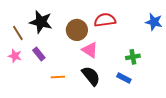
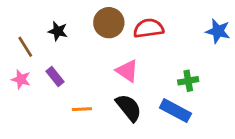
black star: (41, 22) -> (58, 31), size x0.6
brown circle: (77, 30) -> (109, 23), moved
blue rectangle: (124, 78) -> (175, 111), size x1.5

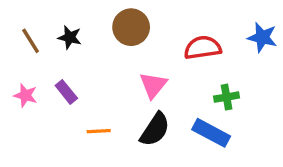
red semicircle: (149, 28) -> (203, 48), moved
brown line: (25, 47) -> (31, 41), moved
pink triangle: (127, 71) -> (153, 85), turned 35
black semicircle: (129, 108) -> (155, 129), turned 72

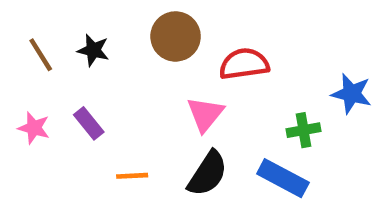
blue star: (262, 37) -> (351, 94), moved
red semicircle: (203, 48) -> (244, 64), moved

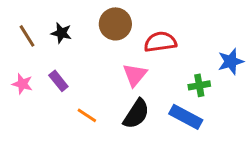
blue star: (351, 94) -> (231, 61), turned -30
orange line: (132, 176) -> (87, 115), turned 36

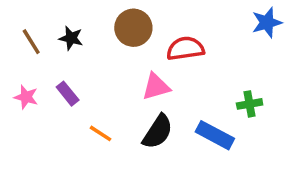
blue star: (231, 61) -> (267, 23), moved
pink triangle: (135, 75) -> (156, 87), turned 35
green cross: (199, 85) -> (250, 104), moved

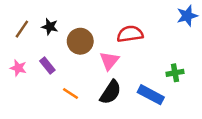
brown circle: (133, 28) -> (80, 41), moved
brown line: (31, 42) -> (22, 29), turned 66
pink triangle: (156, 87) -> (109, 61), turned -35

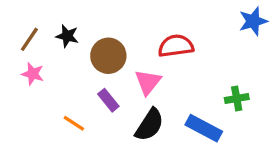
purple rectangle: (47, 66) -> (108, 100), moved
pink star: (18, 68) -> (33, 74), moved
orange line: (70, 93) -> (74, 123), moved

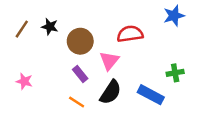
blue star: (253, 21) -> (174, 16), moved
pink star: (33, 74) -> (24, 81), moved
orange line: (74, 123) -> (77, 102), moved

